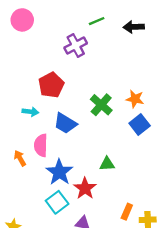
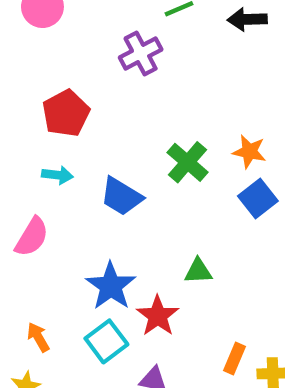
red pentagon: (51, 85) -> (66, 113), moved
pink semicircle: (41, 145) -> (32, 237), moved, turned -150
orange arrow: (20, 158) -> (38, 337), moved

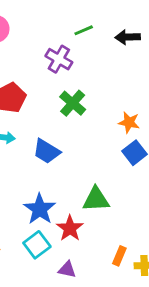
purple cross: (141, 54) -> (59, 59), turned -32
green cross: (188, 162) -> (73, 103), moved
green triangle: (198, 271) -> (96, 199), size x1.5

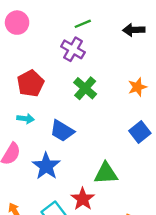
green line: (84, 30) -> (83, 24), moved
orange star: (129, 122) -> (137, 87), moved, turned -30
blue star: (40, 209) -> (46, 166), moved

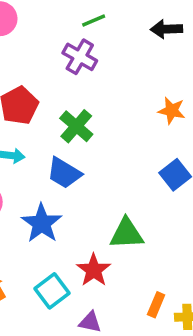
orange star: (137, 87) -> (172, 111), turned 30
green cross: (85, 88) -> (76, 126), moved

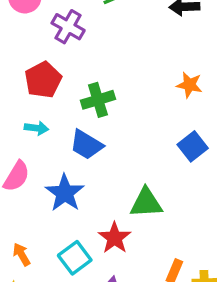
purple cross: (80, 57) -> (68, 27), moved
green cross: (76, 126) -> (98, 100), turned 32

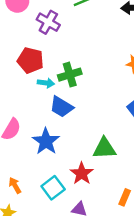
red pentagon: (43, 80) -> (30, 60), turned -30
cyan arrow: (36, 128) -> (46, 83), moved

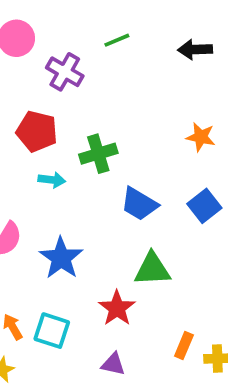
cyan arrow: (46, 83) -> (52, 180), moved
blue trapezoid: (61, 107) -> (139, 204), moved
cyan square: (53, 188) -> (52, 331), moved, turned -35

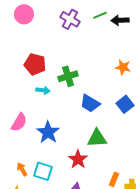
green line: (117, 40) -> (100, 15), moved
purple cross: (65, 72) -> (70, 19), moved

